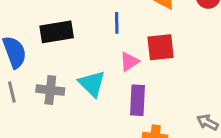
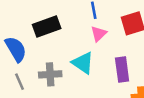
pink triangle: (129, 62) -> (99, 34), moved

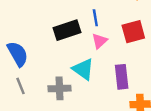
black rectangle: (47, 26) -> (67, 30), moved
gray cross: (50, 74) -> (59, 88), moved

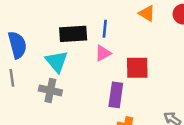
red square: (133, 32) -> (137, 68), moved
cyan triangle: (83, 69) -> (57, 62), moved

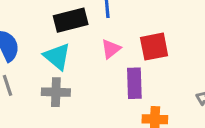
pink triangle: (103, 53) -> (111, 49), moved

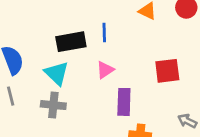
red square: (154, 47) -> (167, 71), moved

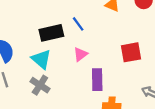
blue line: (104, 33) -> (78, 24), turned -32
gray cross: (53, 105) -> (40, 85), turned 30

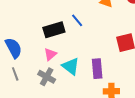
pink triangle: (80, 54) -> (50, 54), moved
cyan triangle: (41, 59) -> (71, 66), moved

